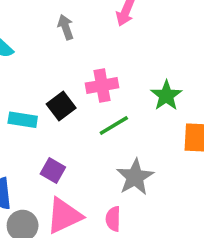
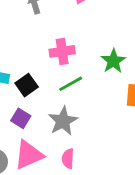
black square: (61, 106) -> (27, 85), moved
gray star: (135, 177) -> (63, 121), moved

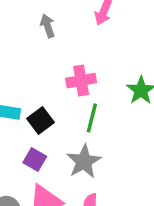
green line: (71, 84) -> (92, 118), turned -45

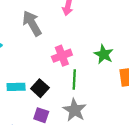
gray arrow: (48, 26) -> (32, 23), size x1.6

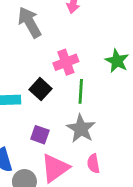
black square: (40, 88) -> (40, 89), moved

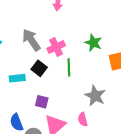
gray arrow: (30, 22) -> (31, 40), moved
gray star: (81, 129) -> (95, 96), moved

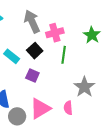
cyan rectangle: (17, 78) -> (12, 56), turned 35
purple square: (42, 102) -> (32, 76), moved

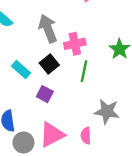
gray star: (84, 87) -> (107, 111), turned -30

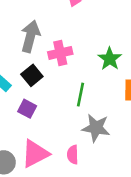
gray arrow: (48, 29) -> (30, 36), turned 36
green line: (84, 71) -> (80, 95), moved

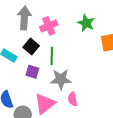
green line: (80, 95) -> (52, 56), moved
gray star: (96, 128) -> (61, 79), moved

